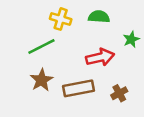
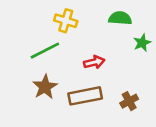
green semicircle: (99, 17) -> (120, 18), moved
red arrow: (100, 57) -> (94, 62), moved, size x0.7

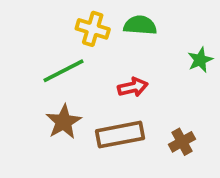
green semicircle: (120, 18) -> (140, 25), moved

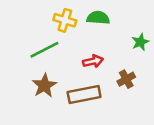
brown cross: (182, 142) -> (126, 79), moved

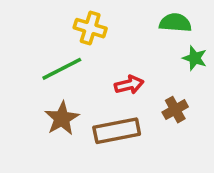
green semicircle: (98, 18) -> (175, 23), moved
green star: (140, 42) -> (195, 58), turned -30

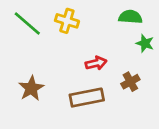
green line: (62, 69) -> (27, 24), moved, turned 68
brown star: (62, 118) -> (31, 88), moved

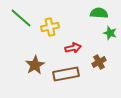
yellow cross: (67, 21) -> (50, 27), moved, turned -30
brown star: (31, 88) -> (35, 65), moved

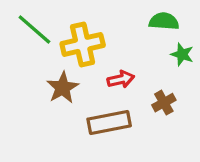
yellow cross: (50, 27) -> (83, 44), size x1.4
brown star: (35, 65) -> (63, 88), moved

